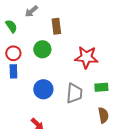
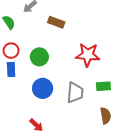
brown rectangle: (56, 26) -> (56, 22), turned -63
green circle: (42, 49) -> (39, 57), moved

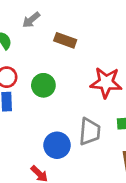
blue circle: (43, 88) -> (57, 145), moved

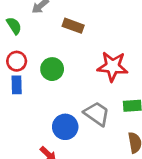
gray trapezoid: (90, 132) -> (97, 114), turned -60

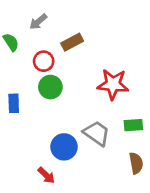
brown rectangle: (73, 26) -> (72, 42), turned -48
red circle: (17, 61) -> (44, 61), moved

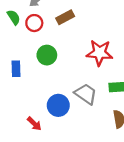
red circle: (44, 61) -> (34, 23), moved
red arrow: (46, 175) -> (34, 124), moved

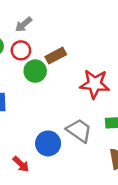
brown rectangle: (65, 17) -> (56, 56), moved
green circle: (47, 55) -> (35, 71), moved

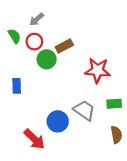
red arrow: (21, 164) -> (34, 139), size x1.5

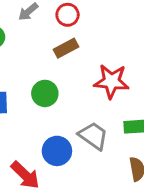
red circle: (34, 42) -> (68, 15), moved
green circle: (47, 59) -> (45, 93), moved

